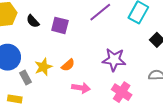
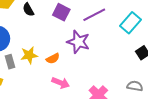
purple square: (60, 25) -> (61, 12), moved
purple star: (114, 60) -> (78, 42), moved

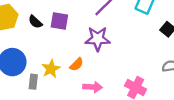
purple square: (61, 12) -> (59, 21), moved
gray rectangle: (10, 62) -> (33, 82), turned 40

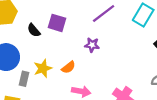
black semicircle: (35, 22) -> (34, 30), moved
purple star: (98, 39) -> (92, 45), size x0.6

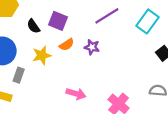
orange semicircle: (68, 67) -> (67, 45), moved
yellow star: (43, 68) -> (42, 55), moved

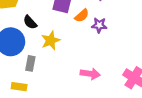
black semicircle: (33, 26) -> (30, 22), moved
orange semicircle: (67, 45) -> (82, 16), moved

